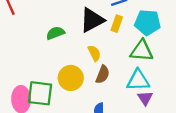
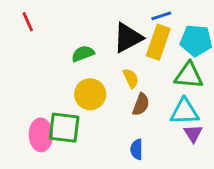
yellow rectangle: (117, 24) -> (158, 42), size x1.6
yellow circle: (71, 78) -> (90, 94), moved

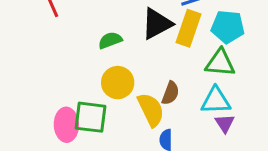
yellow semicircle: (131, 78) -> (151, 110), moved, size x1.6

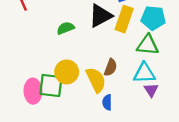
yellow circle: (118, 83) -> (67, 72), moved

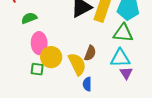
green semicircle: (66, 28) -> (29, 18), moved
green square: (51, 85) -> (37, 69), size x0.6
pink ellipse: (33, 91) -> (39, 43), moved

